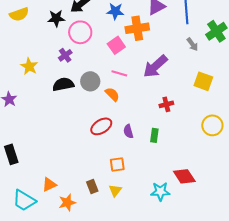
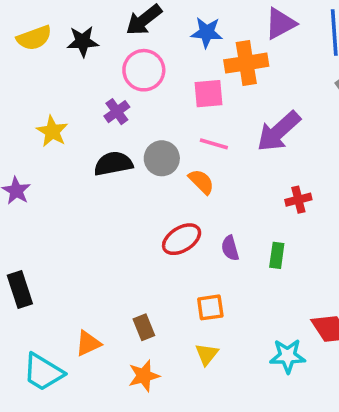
black star: (56, 18) -> (83, 41), moved
pink square: (116, 45) -> (209, 94), turned 30
brown rectangle: (92, 186) -> (144, 327), moved
orange star: (67, 202) -> (144, 376), moved

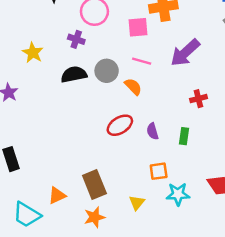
purple cross: (117, 112) -> (76, 39), turned -35
orange square: (210, 307) -> (159, 171), moved
brown rectangle: (144, 327) -> (94, 184), size x1.6
cyan star: (288, 356) -> (178, 194), moved

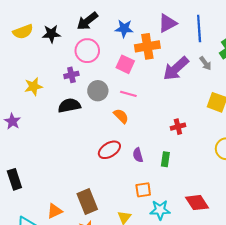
pink square: (138, 27) -> (125, 64), turned 30
purple cross: (76, 39) -> (71, 75), turned -32
yellow star: (33, 53) -> (33, 87), turned 30
purple arrow: (185, 53) -> (176, 69), moved
gray circle: (107, 71) -> (98, 91), moved

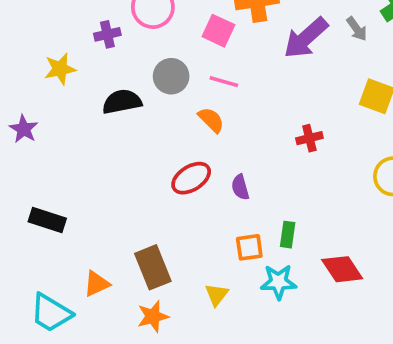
purple cross: (71, 75) -> (107, 34), moved
green rectangle: (165, 159) -> (288, 235), moved
black rectangle: (14, 179) -> (47, 220), moved, turned -54

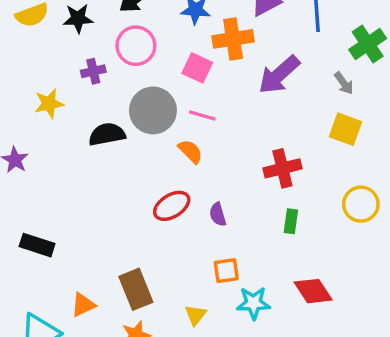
gray arrow: (357, 29) -> (344, 83), moved
gray circle: (171, 76) -> (153, 110), size x1.4
red cross: (309, 138) -> (282, 168), size x1.5
green rectangle: (288, 235) -> (291, 221), moved

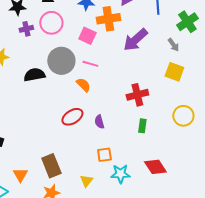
purple cross: (93, 71) -> (26, 29), moved
orange triangle: (83, 305) -> (20, 175), turned -35

